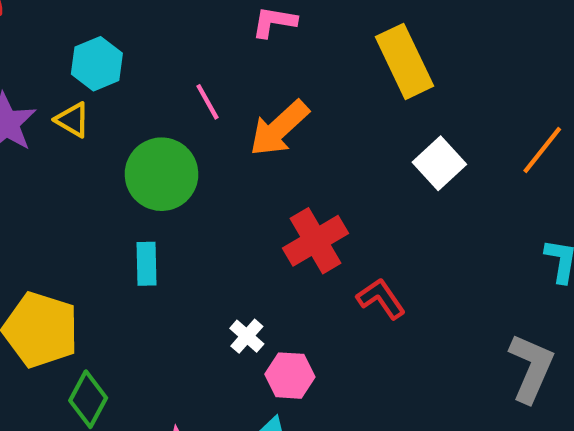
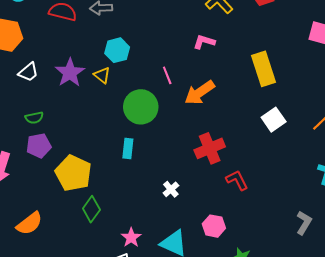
gray L-shape: (531, 368) -> (304, 223), size x0.7
pink hexagon: (290, 376) -> (214, 226), moved

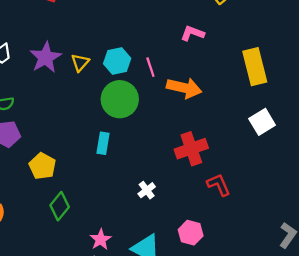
cyan hexagon: (117, 50) -> (117, 61), moved
yellow triangle: (102, 75) -> (80, 63), turned 30
orange arrow: (200, 93) -> (184, 88), turned -136
yellow pentagon: (73, 173) -> (43, 166), size x0.7

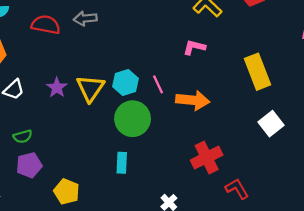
purple star: (46, 57) -> (57, 88), size x0.7
yellow triangle: (80, 63) -> (90, 88), size x1.6

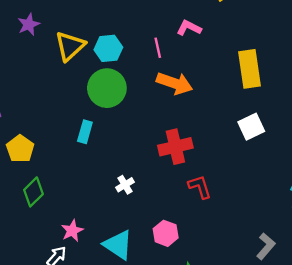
pink line: (158, 84) -> (158, 48), moved
purple star: (57, 88) -> (29, 24), moved

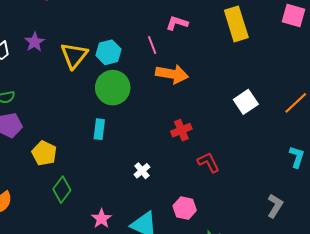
yellow rectangle: (250, 69) -> (236, 24), moved
red cross: (175, 147) -> (181, 130), size x0.7

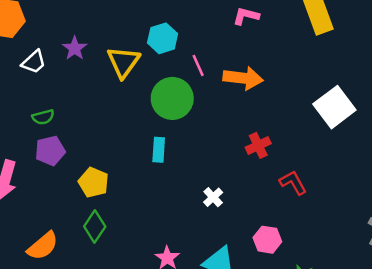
pink line: (152, 45) -> (198, 65), moved
cyan hexagon: (108, 52) -> (163, 38), moved
white square: (246, 102) -> (334, 107), size x1.4
green diamond: (62, 190) -> (95, 227), moved

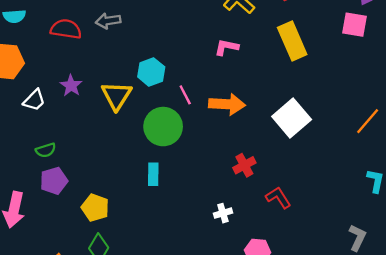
white square: (334, 107) -> (292, 118), moved
white cross: (213, 197) -> (223, 213), moved, turned 30

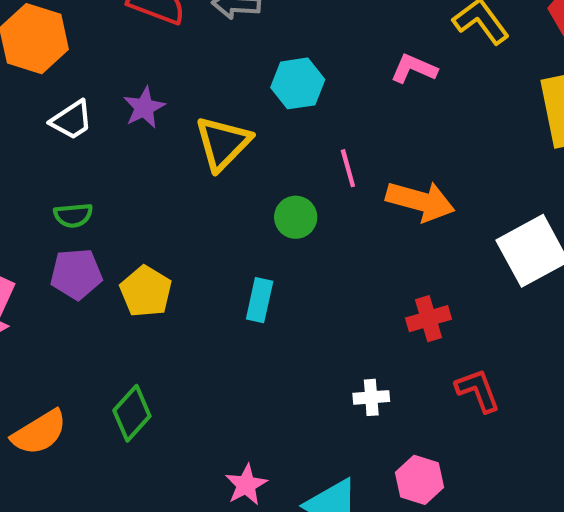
pink L-shape: (226, 47) -> (414, 69), moved
cyan hexagon: (151, 72) -> (298, 83), moved
green circle: (163, 127) -> (296, 217), size x0.6
yellow pentagon: (95, 208) -> (146, 291), moved

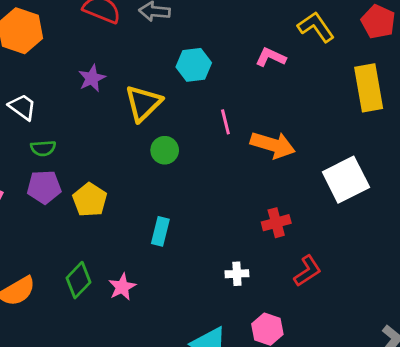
white trapezoid: (72, 120) -> (22, 107), moved, turned -112
green circle: (296, 217) -> (165, 150), moved
cyan rectangle: (260, 300) -> (160, 231), moved
red L-shape: (478, 390) -> (307, 271), turned 76
pink star: (246, 485) -> (122, 287), moved

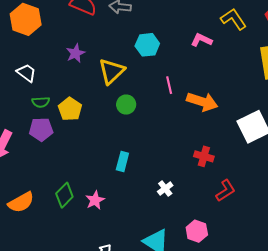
yellow pentagon: (90, 200) -> (70, 109), moved
red cross: (276, 223) -> (204, 156), turned 30
white cross: (237, 274) -> (165, 189), moved, turned -35

